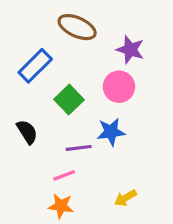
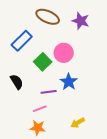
purple star: (130, 50) -> (81, 21), moved
pink circle: (119, 87) -> (64, 53), moved
blue star: (111, 132) -> (69, 82), turned -30

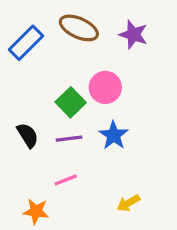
blue rectangle: (22, 41) -> (26, 43), moved
purple line: (49, 92) -> (69, 139), moved
orange star: (38, 128) -> (36, 211), moved

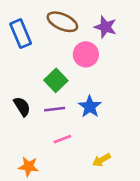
blue rectangle: (26, 43) -> (21, 34), turned -68
pink circle: (105, 87) -> (86, 54), moved
pink line: (66, 180) -> (62, 139), moved

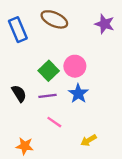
purple star: (105, 27) -> (105, 24), moved
pink circle: (86, 54) -> (75, 66), moved
pink line: (62, 139) -> (54, 122), turned 56

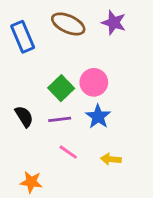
purple star: (105, 24) -> (114, 23), moved
yellow arrow: (89, 140) -> (111, 159), moved, turned 35

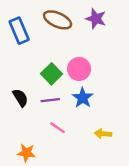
yellow arrow: (111, 159) -> (103, 134), moved

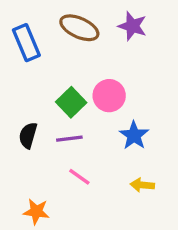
black semicircle: (20, 98) -> (28, 135), turned -132
blue star: (83, 98) -> (134, 135), moved

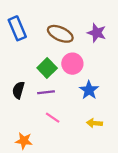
purple star: (132, 26) -> (97, 33), moved
brown ellipse: (79, 28) -> (60, 34), moved

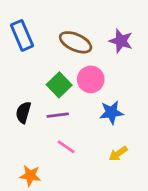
blue star: (89, 90) -> (111, 112), turned 30
yellow arrow: (94, 123) -> (118, 154), turned -40

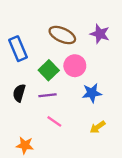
blue rectangle: (22, 35) -> (18, 49), moved

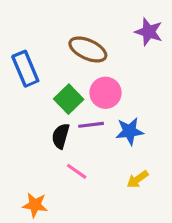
purple star: (100, 34) -> (149, 32), moved
black semicircle: (19, 93) -> (61, 136), moved
purple line: (48, 95) -> (91, 125), moved

